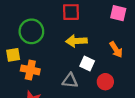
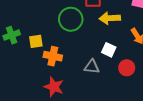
green circle: (31, 31) -> (71, 19), moved
yellow arrow: (76, 41) -> (110, 18), moved

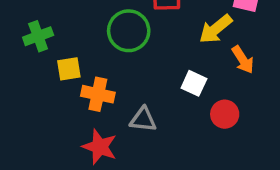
yellow arrow: (110, 18) -> (216, 29), moved, turned -36
green cross: (12, 35) -> (38, 36), moved
gray triangle: (92, 67) -> (143, 120), moved

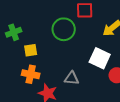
white square: (194, 83) -> (100, 58), size x1.5
orange cross: (98, 94) -> (31, 74), moved

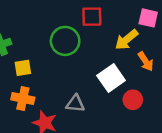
white square: (100, 58) -> (111, 78), turned 30

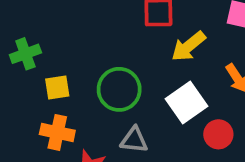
yellow arrow: (126, 40) -> (188, 46), moved
green circle: (65, 41) -> (119, 89), moved

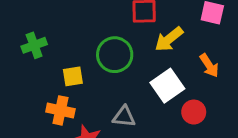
yellow square: (57, 87) -> (73, 76), moved
green circle: (119, 89) -> (115, 55), moved

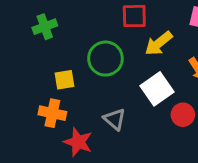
green cross: (34, 45) -> (45, 27), moved
gray triangle: (124, 117) -> (115, 119), turned 35

